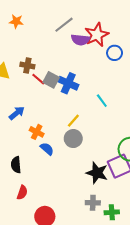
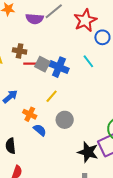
purple semicircle: (80, 40) -> (35, 19), moved
red line: (38, 79) -> (30, 64), turned -40
cyan line: (102, 101) -> (88, 61), moved
yellow line: (73, 121) -> (52, 96), moved

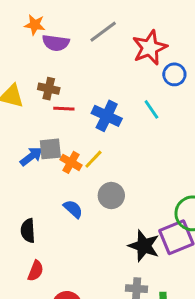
purple semicircle: (35, 19) -> (56, 43), moved
gray square: (42, 64) -> (50, 149), moved, turned -35
orange cross: (30, 114) -> (71, 162), moved

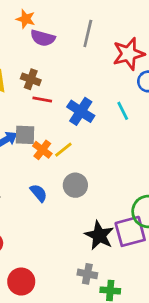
gray line: (103, 32) -> (88, 33), turned -48

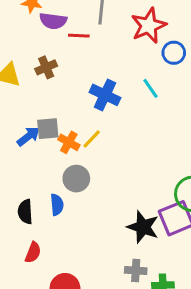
brown cross: (31, 79) -> (46, 67), turned -36
red line: (42, 99) -> (79, 36), moved
gray circle: (75, 185) -> (76, 179), moved
blue semicircle: (39, 193) -> (57, 205), moved, turned 42

